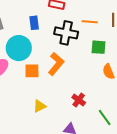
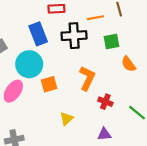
blue rectangle: (34, 23) -> (38, 34), size x1.5
orange L-shape: (56, 64) -> (87, 78), moved

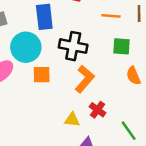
black cross: (74, 36) -> (73, 46), moved
yellow triangle: (67, 119) -> (72, 120), moved, turned 32

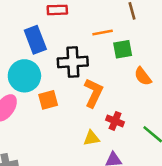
orange line: (111, 16) -> (103, 33), moved

